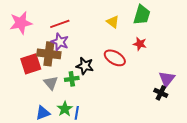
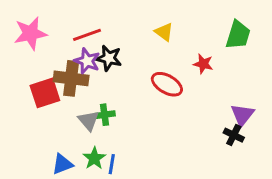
green trapezoid: (142, 15) -> (238, 35), moved
black star: (85, 66) -> (109, 58), moved
gray triangle: (51, 83) -> (89, 121), moved

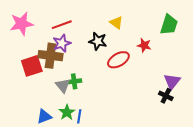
black star: (109, 58) -> (98, 41), moved
purple star: (87, 61) -> (62, 43), turned 30
red ellipse: (167, 84) -> (118, 60), turned -60

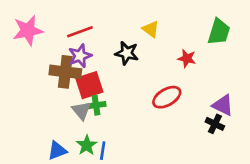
red ellipse: (118, 60) -> (167, 97), moved
red square: (32, 66) -> (89, 85), moved
purple triangle: (172, 81) -> (223, 105), turned -42

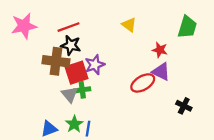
black star: (127, 53) -> (71, 45), moved
purple star: (80, 56) -> (95, 65), moved
purple triangle: (223, 105) -> (161, 72), moved

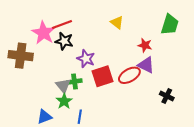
pink star: (24, 26) -> (43, 33), moved, turned -30
brown cross: (56, 61) -> (21, 56), moved
purple star: (95, 65) -> (86, 59), turned -30
red square: (77, 73) -> (102, 76), moved
green star: (74, 124) -> (64, 101), moved

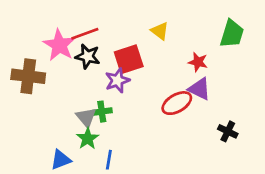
purple star: (86, 59) -> (117, 80), turned 30
red square: (102, 76) -> (129, 59), moved

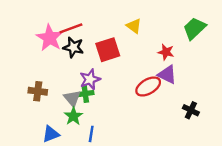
green trapezoid: (232, 34) -> (194, 28), turned -150
brown cross: (28, 76) -> (38, 91), moved, size x0.7
purple star: (117, 80) -> (90, 79), moved

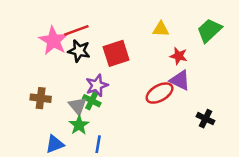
yellow triangle: (134, 26) -> (161, 29), moved, turned -35
green cross: (85, 94) -> (92, 101), turned 35

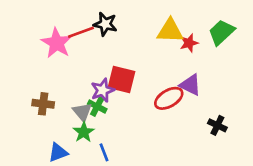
yellow triangle: (161, 29) -> (170, 31), size x1.5
black star: (79, 51) -> (105, 24), moved
red square: (116, 53) -> (121, 79), moved, turned 32
red star: (179, 56) -> (189, 43), moved, turned -30
blue line: (98, 144) -> (104, 152), turned -30

